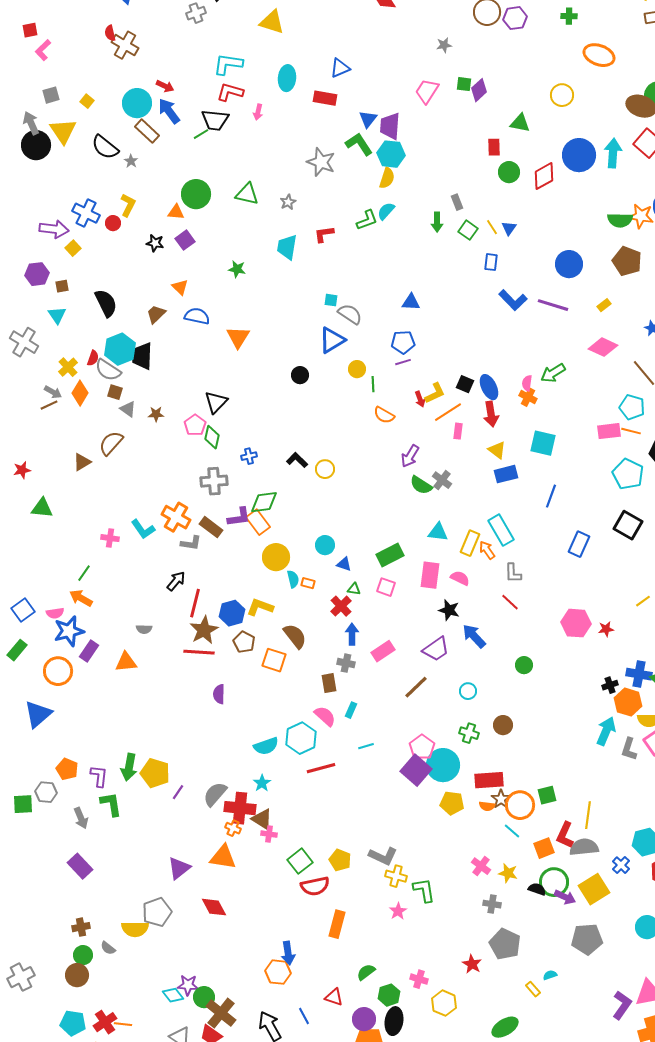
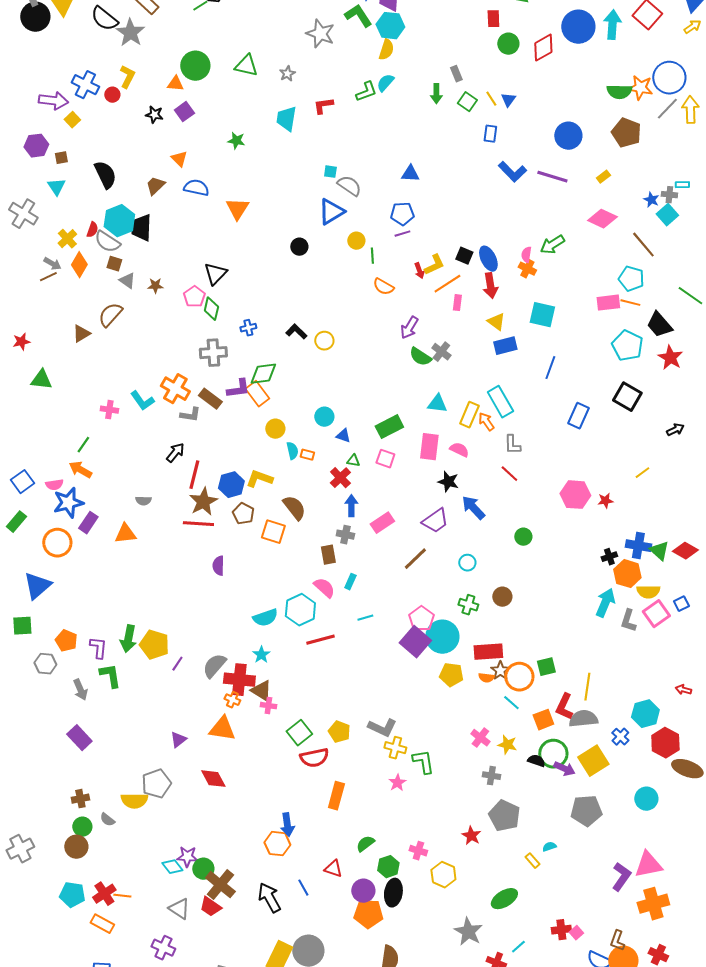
gray star: (131, 161) -> (130, 33), size x2.0
yellow circle: (276, 557) -> (275, 429), size x0.7
green square: (23, 804) -> (22, 626), moved
purple triangle: (179, 868) -> (178, 740), size x0.7

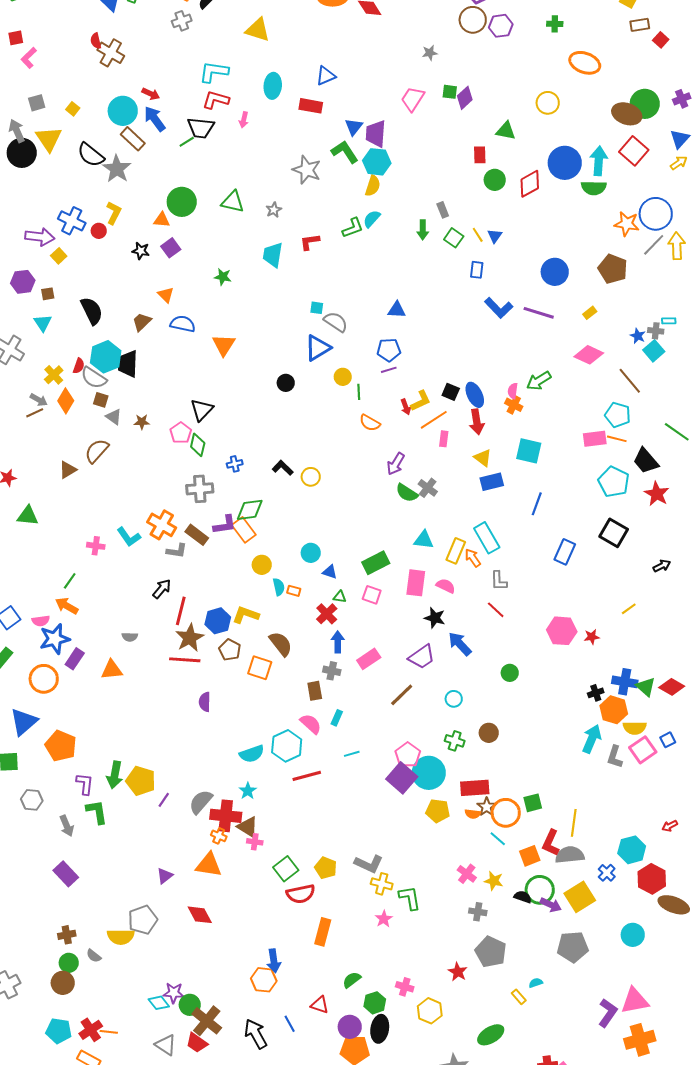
green semicircle: (619, 92) -> (594, 188), moved
orange pentagon: (66, 641) -> (61, 746), moved, size x1.4
red arrow: (683, 690) -> (670, 826), turned -42

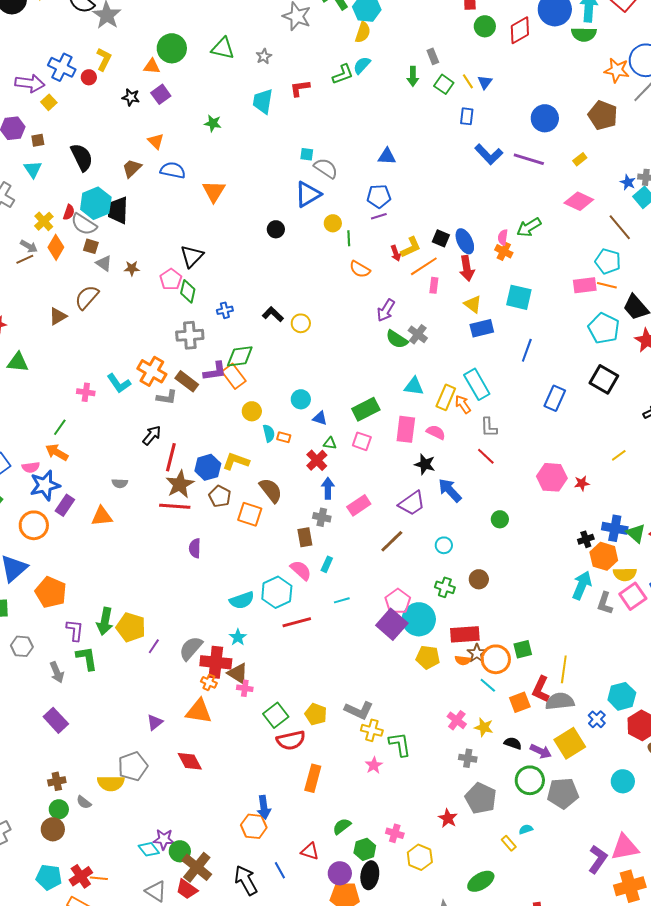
green circle: (540, 890) -> (530, 780), moved

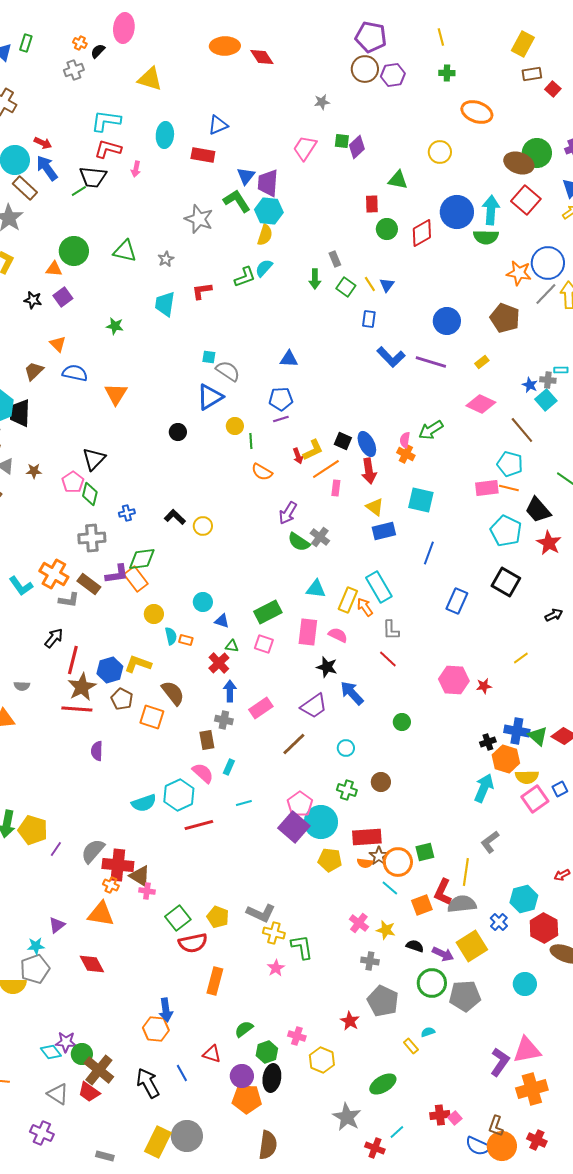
gray L-shape: (605, 603) -> (490, 842), moved, turned 35
cyan star: (238, 637) -> (36, 946), moved, turned 30

